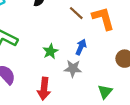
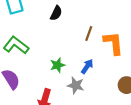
brown line: (76, 13) -> (89, 33), turned 56

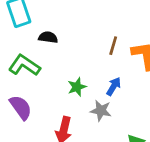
black semicircle: (56, 13) -> (48, 37), moved, turned -104

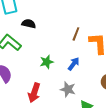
gray star: (101, 111) -> (68, 89), moved

